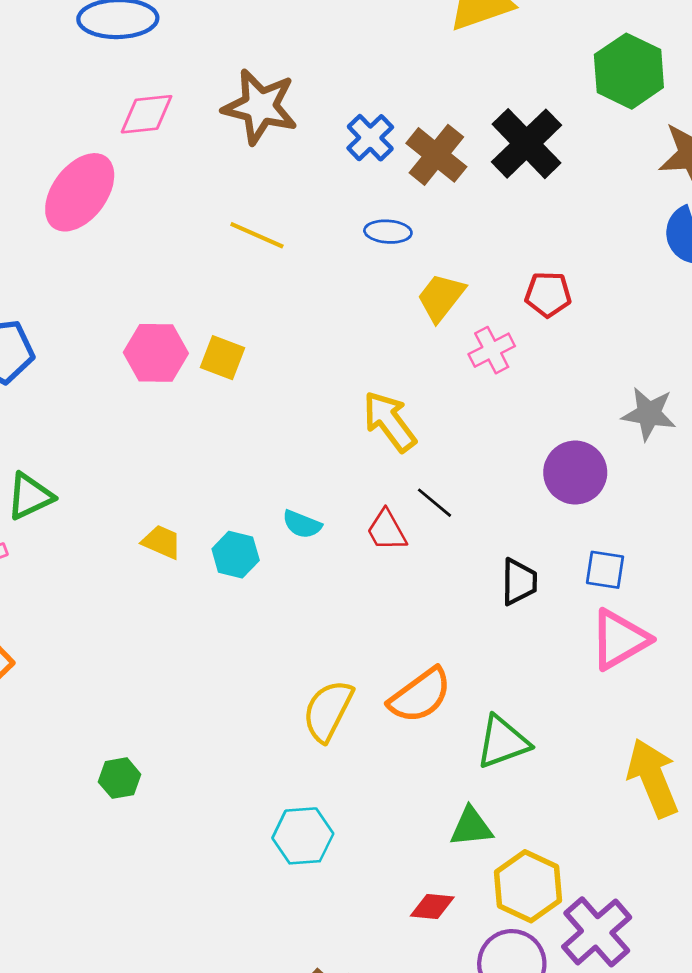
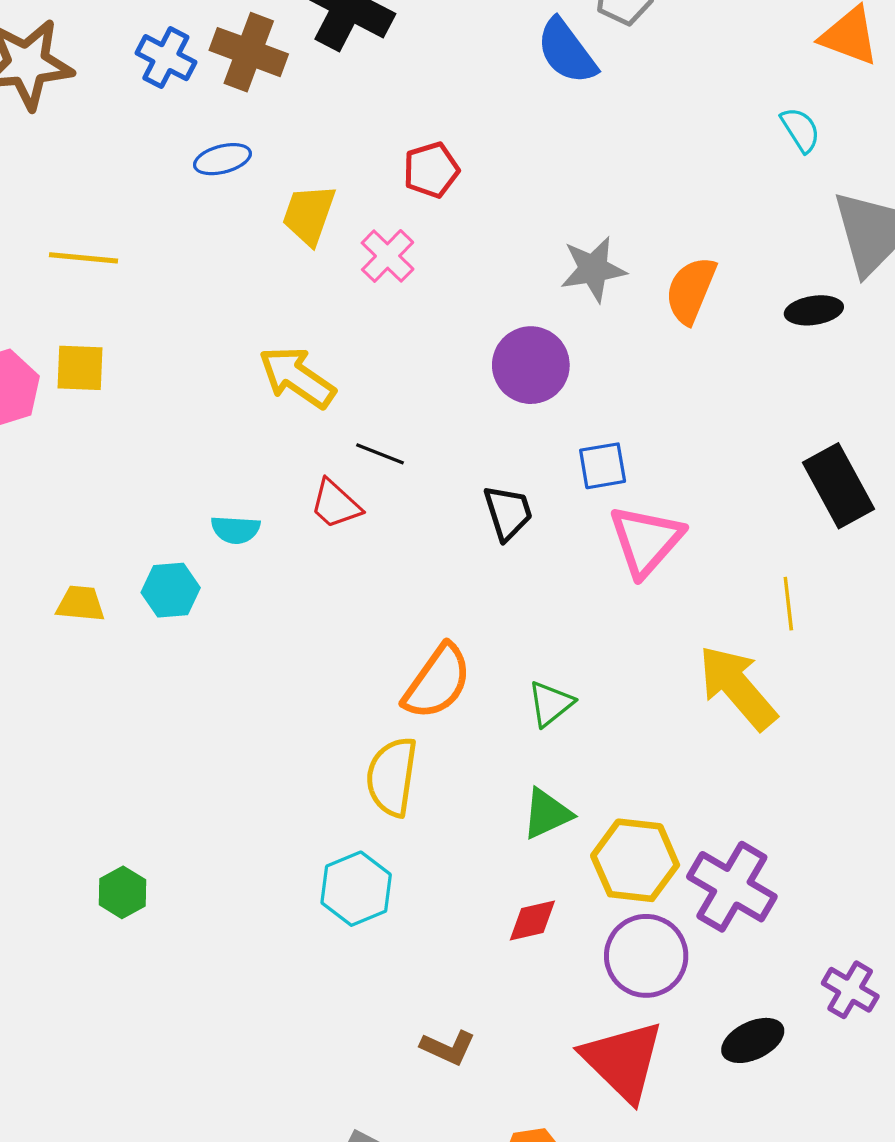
yellow line: (257, 235) -> (84, 258), moved
yellow semicircle: (328, 711) -> (392, 777), moved
green triangle: (503, 742) -> (550, 704), size x0.7

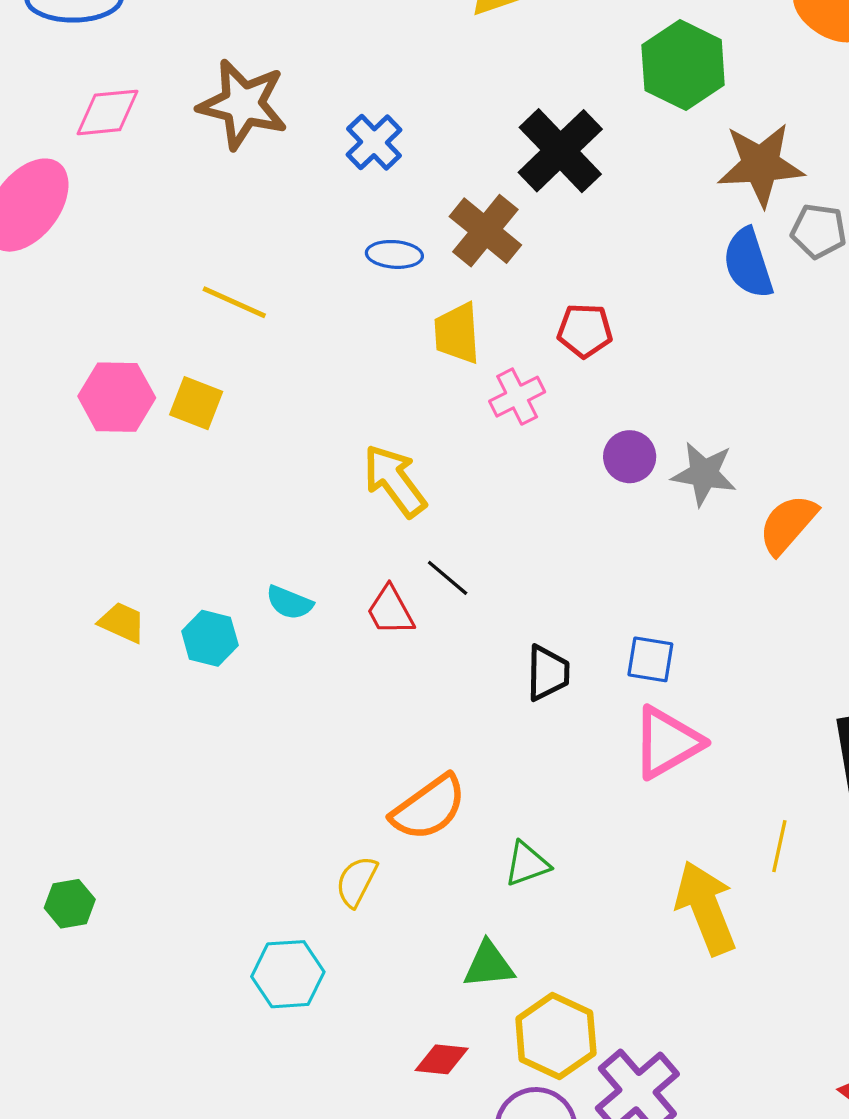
brown cross: (249, 52) -> (485, 231), moved
yellow trapezoid: (309, 215) -> (457, 333), turned -42
purple circle: (531, 365) -> (630, 457), moved, size x0.7
yellow semicircle: (392, 777) -> (356, 881), size x0.7

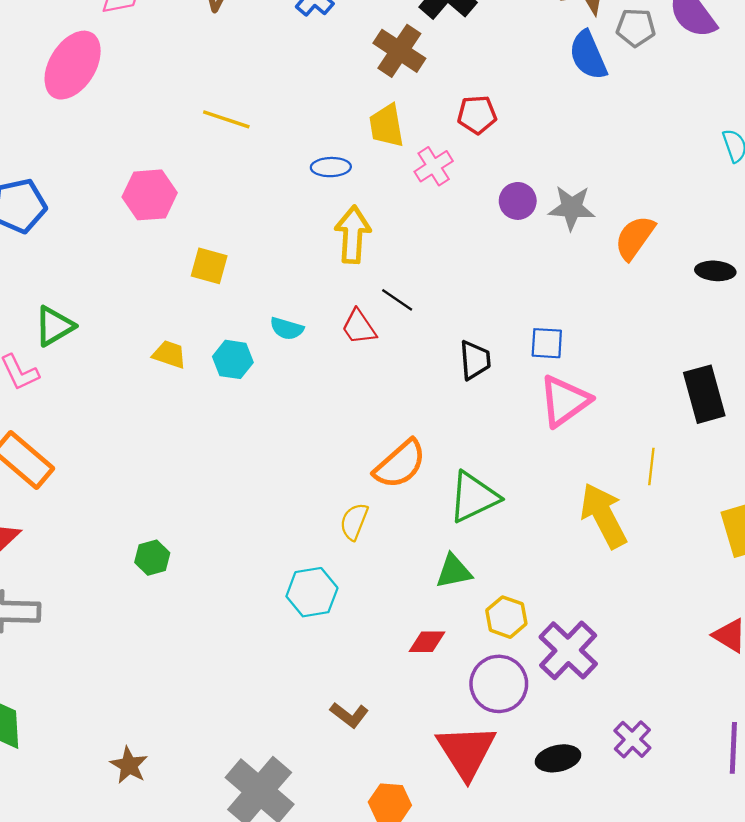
blue ellipse: (394, 254) -> (331, 167), moved
yellow square: (196, 403) -> (209, 266), moved
yellow arrow: (395, 481) -> (353, 235), turned 46
green triangle: (527, 864) -> (474, 497), size x1.6
yellow hexagon: (556, 1036) -> (506, 617), size x0.7

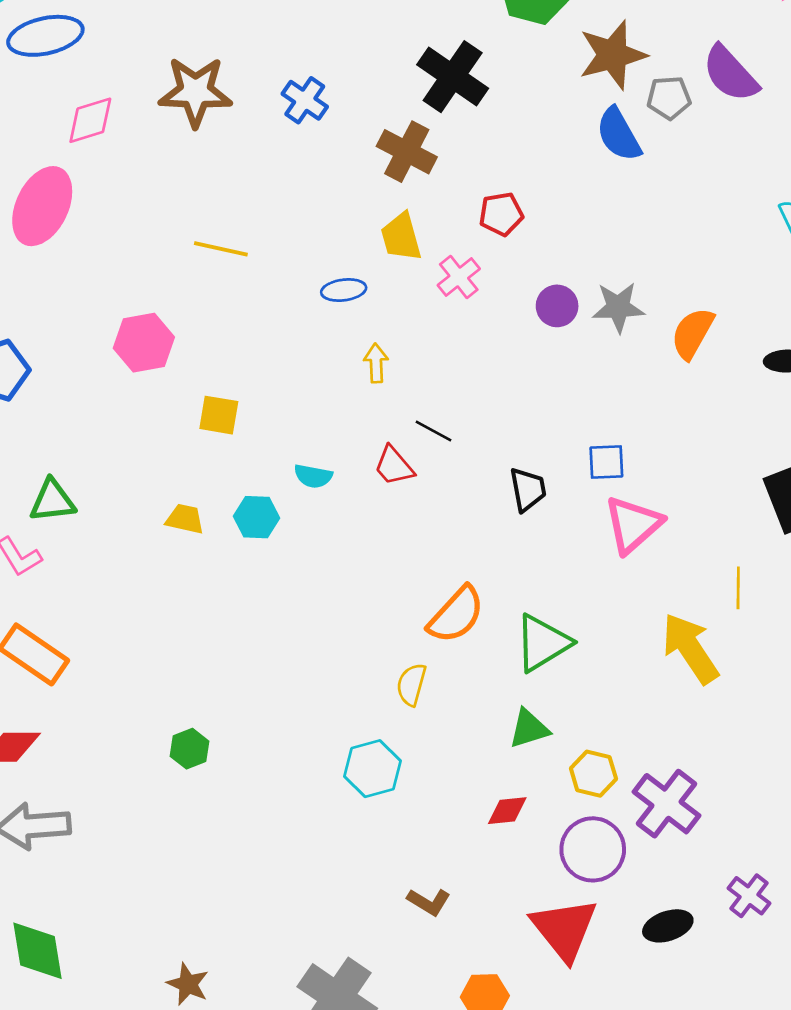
yellow arrow: (353, 235) -> (376, 363), size x0.6
green triangle: (54, 326) -> (52, 501), turned 30

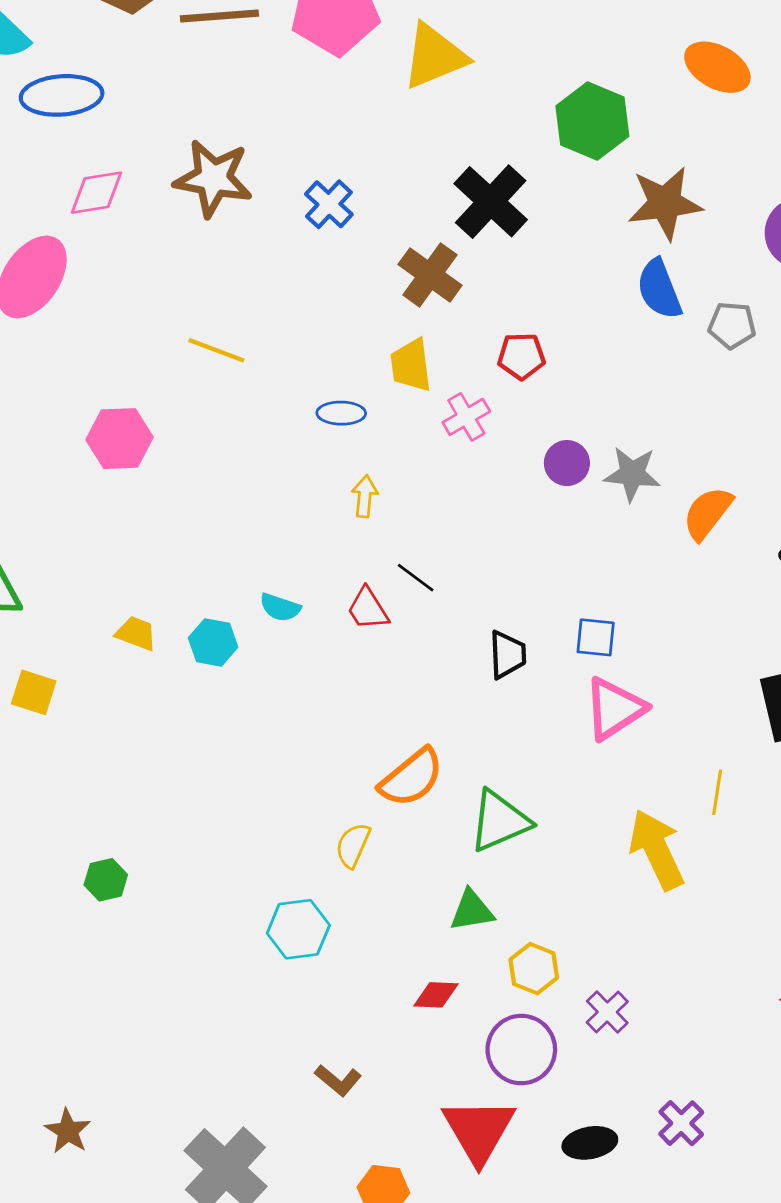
gray pentagon: (669, 98) -> (732, 325), moved
yellow square: (219, 415) -> (34, 692), moved
purple cross: (667, 804) -> (607, 1012), size x0.6

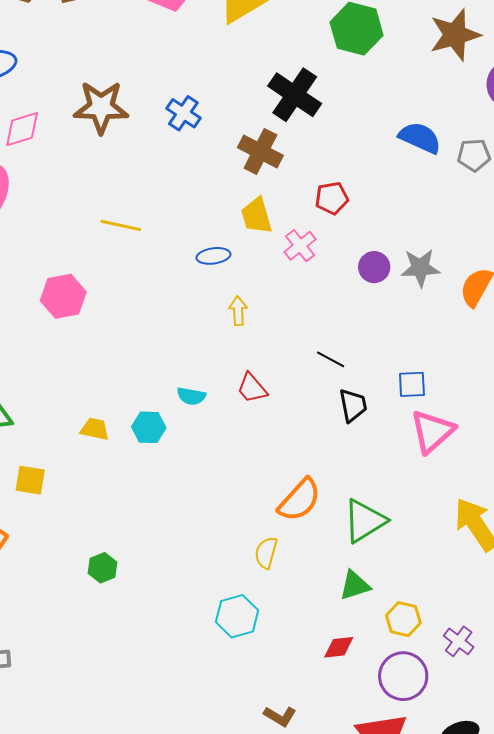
brown star: (665, 203) -> (455, 35), moved
blue semicircle: (659, 289) -> (420, 138), turned 144
black line: (416, 578) -> (331, 359), moved
green hexagon: (106, 880) -> (103, 568), moved

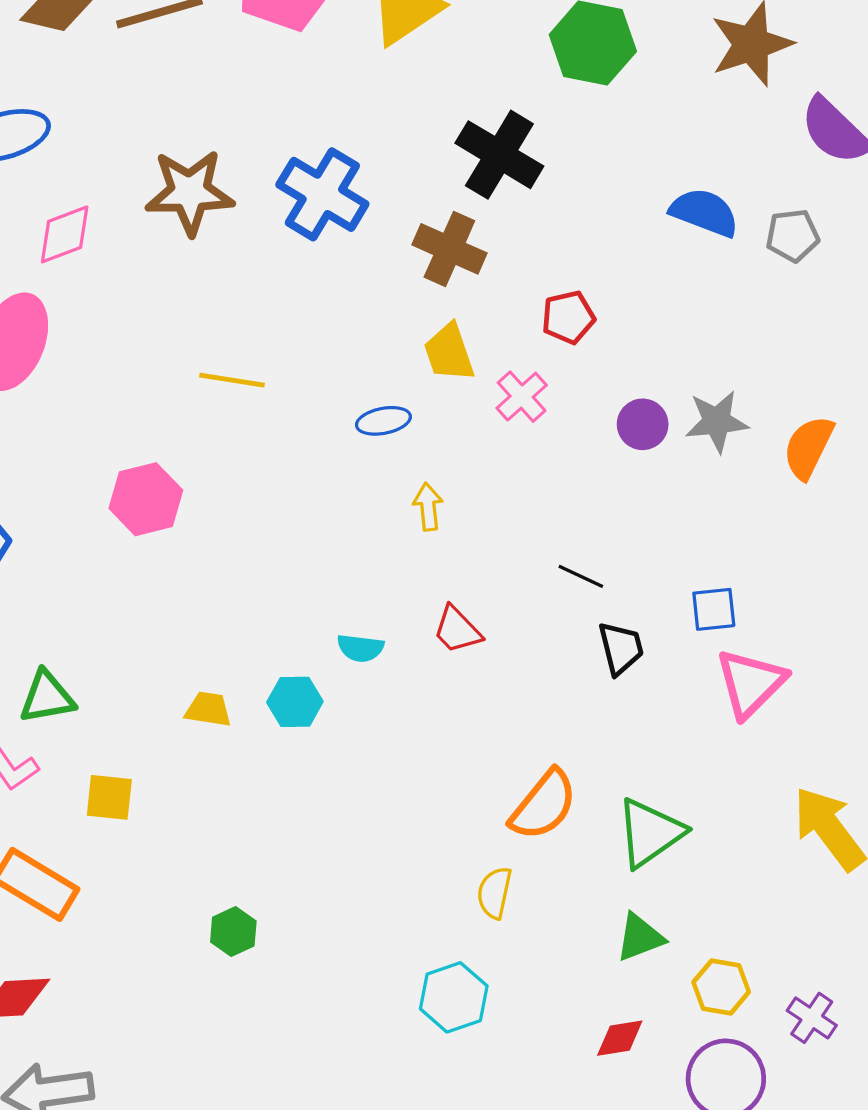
blue cross: (183, 113) -> (322, 194), size x1.6

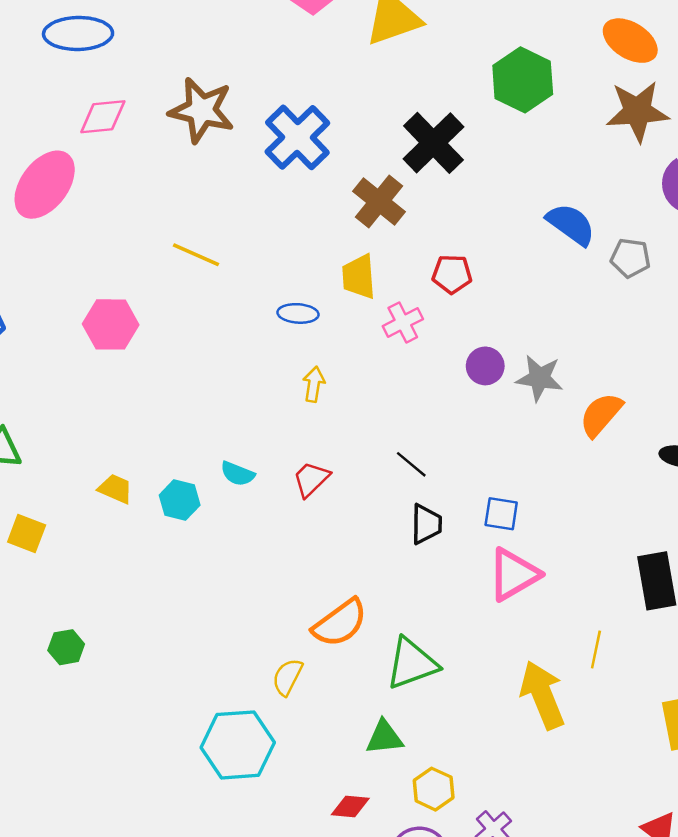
red trapezoid: (457, 630) -> (311, 479), turned 75
green hexagon: (233, 932) -> (66, 647), moved
cyan hexagon: (454, 997) -> (238, 745), size x1.4

